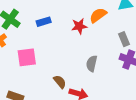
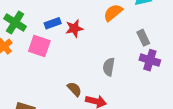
red star: (79, 26) -> (74, 28), moved
pink square: (27, 57) -> (39, 46), moved, turned 30

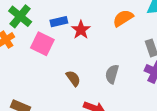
red star: (74, 28) -> (81, 30), turned -30
brown semicircle: (74, 89) -> (73, 78), moved

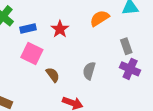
blue rectangle: (59, 22) -> (28, 29), moved
pink square: (42, 44) -> (32, 54), moved

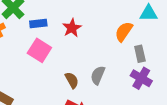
orange semicircle: (100, 18) -> (124, 32), moved, turned -30
brown semicircle: (53, 75) -> (72, 80), moved

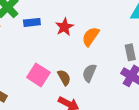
orange semicircle: (124, 32) -> (91, 37), moved
pink square: (39, 50) -> (38, 75), moved

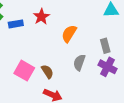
red star: (64, 27) -> (41, 17), moved
gray semicircle: (89, 73) -> (79, 62), moved

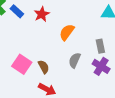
blue rectangle: (16, 24) -> (17, 11), moved, turned 48

